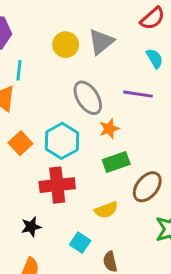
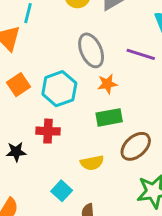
red cross: (57, 185) -> (48, 131), size x0.7
black star: (31, 227) -> (16, 152), moved

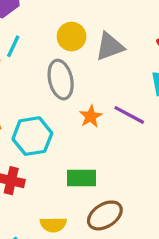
gray ellipse: (91, 50) -> (61, 80), moved
orange star: (107, 84) -> (91, 116), moved, turned -30

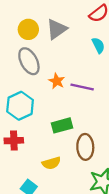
purple line: (129, 115) -> (82, 87), moved
brown ellipse: (105, 215) -> (85, 147), turned -45

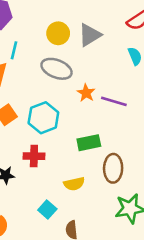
gray ellipse: (29, 61) -> (56, 69), turned -44

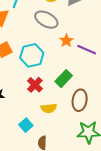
green rectangle: (89, 143) -> (64, 79), turned -42
red cross: (34, 156) -> (35, 85), moved, turned 35

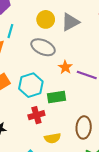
green rectangle: (64, 79) -> (56, 97), moved, turned 42
red cross: (35, 85) -> (36, 115), turned 35

